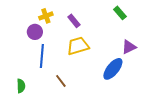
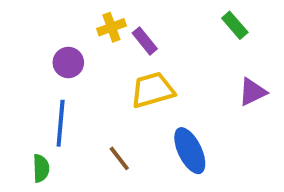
yellow cross: (46, 16) -> (111, 27), moved
blue line: (42, 56) -> (61, 123), moved
blue ellipse: (113, 69) -> (190, 151), moved, turned -65

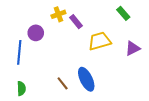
yellow trapezoid: (153, 90) -> (100, 41), moved
blue line: (61, 123) -> (19, 52), moved
blue ellipse: (190, 151) -> (86, 79), moved

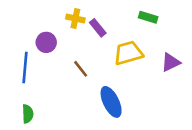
green rectangle: (123, 13) -> (148, 17), moved, turned -32
yellow cross: (58, 14) -> (75, 19), turned 32
brown line: (63, 83) -> (81, 69), moved

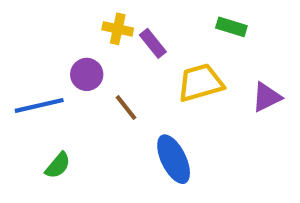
purple circle: (46, 42) -> (87, 74), moved
blue line: (25, 68) -> (39, 105), turned 72
green semicircle: (28, 114) -> (58, 165), moved, turned 42

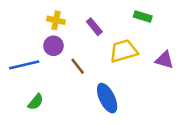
yellow cross: (118, 29) -> (56, 20), moved
purple triangle: (267, 97) -> (164, 60), turned 42

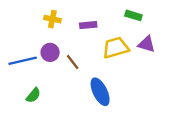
purple rectangle: (94, 27) -> (88, 25), turned -56
purple circle: (53, 46) -> (50, 52), moved
purple triangle: (164, 60) -> (147, 44), moved

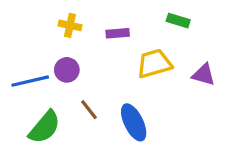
purple triangle: (147, 44) -> (204, 75), moved
brown line: (73, 62) -> (89, 110), moved
green semicircle: (33, 95) -> (45, 127), size x1.6

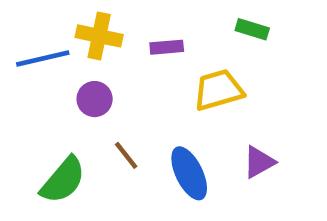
yellow cross: (70, 25) -> (99, 36), size x1.4
purple triangle: (204, 75) -> (259, 162), moved, turned -45
blue line: (30, 81) -> (43, 58), moved

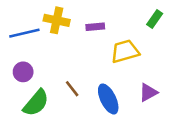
green rectangle: (252, 29) -> (155, 19), moved, turned -72
purple circle: (95, 99) -> (23, 72), moved

